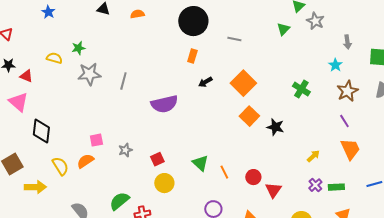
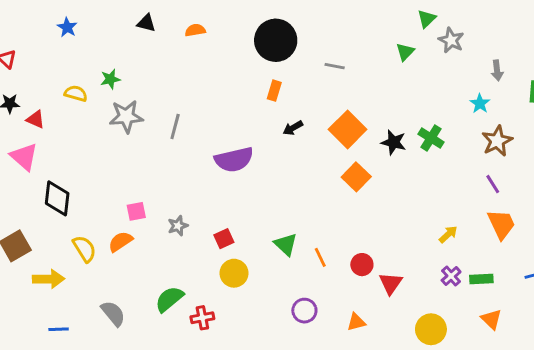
black star: (275, 127) -> (394, 142), moved

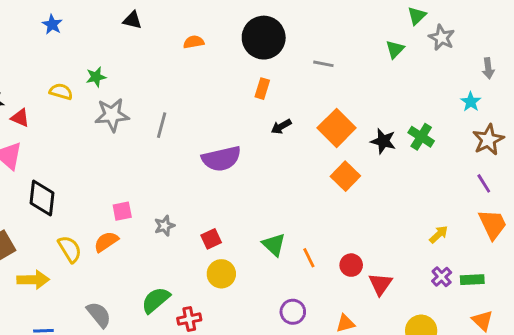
orange semicircle: (195, 30) -> (194, 42), moved

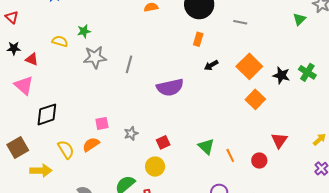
green triangle: (395, 49) -> (299, 19), moved
black diamond: (42, 198) -> (47, 114), turned 65
yellow circle: (221, 274) -> (155, 167), moved
red triangle: (380, 284) -> (279, 140), moved

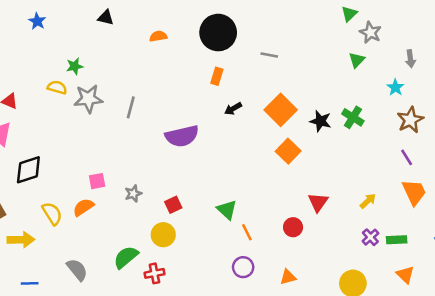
green triangle: (299, 19) -> (357, 60), moved
yellow semicircle: (60, 41) -> (57, 87), moved
orange line: (230, 155) -> (247, 232), moved

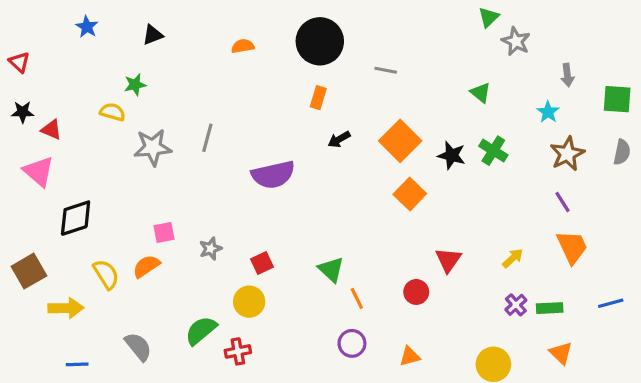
black triangle: (106, 18) -> (153, 35), moved, turned -35
green triangle: (357, 60) -> (481, 93), moved, turned -35
gray star: (88, 99) -> (153, 147), moved

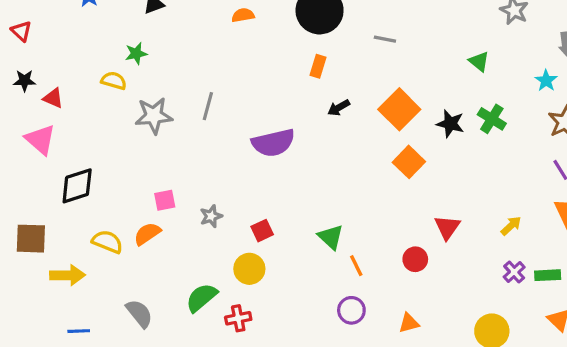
brown square: (29, 271) -> (31, 239), turned 32
yellow semicircle: (106, 274) -> (107, 242), turned -36

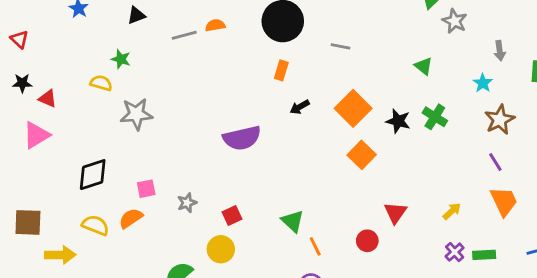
green star: (136, 53) -> (121, 59), turned 30
gray line: (208, 106) -> (184, 35), moved, turned 60
pink triangle: (40, 140) -> (36, 135), turned 48
black diamond: (77, 186) -> (93, 175), moved

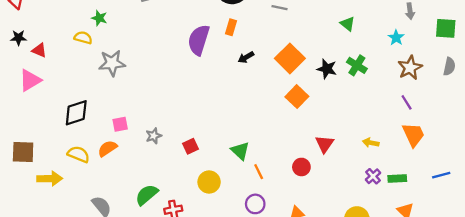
purple semicircle: (242, 138) -> (199, 40), moved, turned 120
yellow arrow: (452, 211) -> (371, 143), turned -126
yellow circle: (221, 249) -> (209, 182), moved

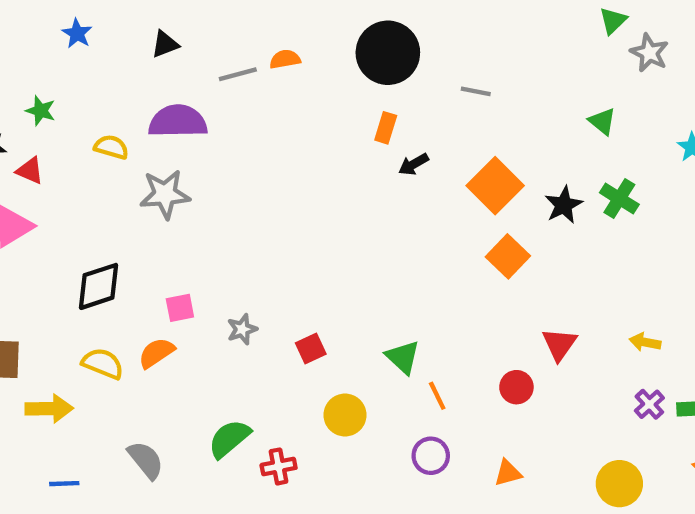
green star: (99, 18) -> (41, 111), moved
purple semicircle: (199, 40) -> (178, 121), moved, turned 72
black arrow: (246, 57) -> (414, 164), moved
black star: (327, 69) -> (564, 205), turned 30

